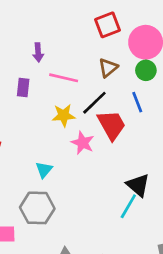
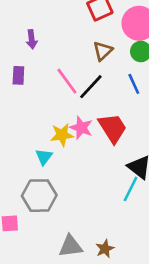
pink line: (64, 78) -> (67, 81), moved, turned 44
yellow star: (64, 115) -> (62, 135), moved
red trapezoid: (112, 125) -> (112, 128), moved

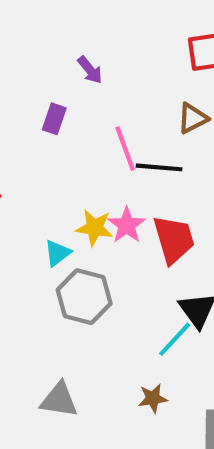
purple arrow: (32, 39) -> (90, 70), turned -48
black line: (91, 87) -> (159, 167), turned 36
gray hexagon: (39, 196) -> (84, 297), moved
brown star: (105, 249) -> (153, 398), moved

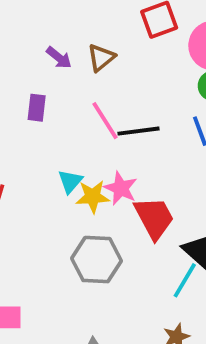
brown triangle: (193, 118) -> (101, 58), moved
red trapezoid: (174, 239) -> (154, 218), moved
cyan triangle: (57, 253) -> (70, 181), moved

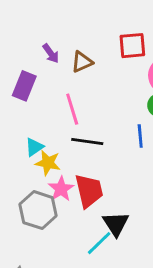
purple rectangle: (37, 108) -> (24, 86), size x1.4
black line: (139, 131) -> (87, 142), moved
pink star: (121, 188) -> (61, 189), moved

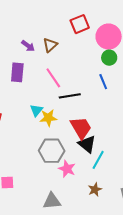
pink star: (61, 189) -> (67, 169), moved
black triangle: (116, 224) -> (87, 144), moved

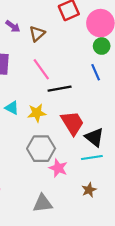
purple arrow: (28, 46) -> (13, 26), moved
cyan triangle: (36, 110) -> (12, 108), moved, turned -40
black triangle: (87, 144) -> (94, 137), moved
cyan line: (98, 160) -> (92, 158), turned 54

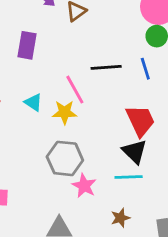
pink line: (41, 69) -> (75, 90), moved
black line: (60, 89) -> (106, 67), moved
red trapezoid: (72, 123) -> (140, 121), moved

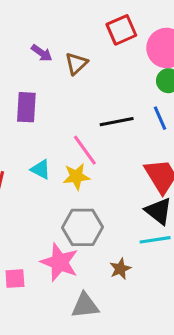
pink star: (84, 186) -> (60, 262), moved, size x1.4
brown star: (120, 218) -> (120, 269), moved

